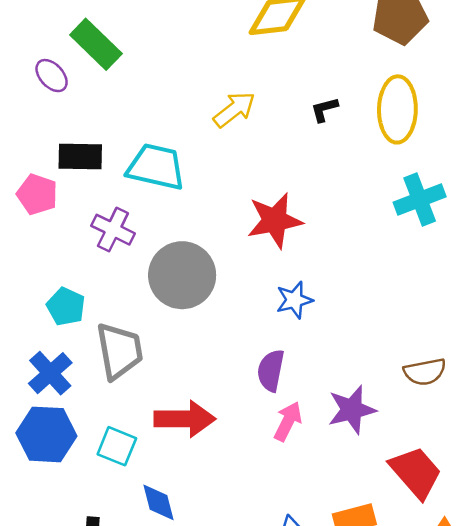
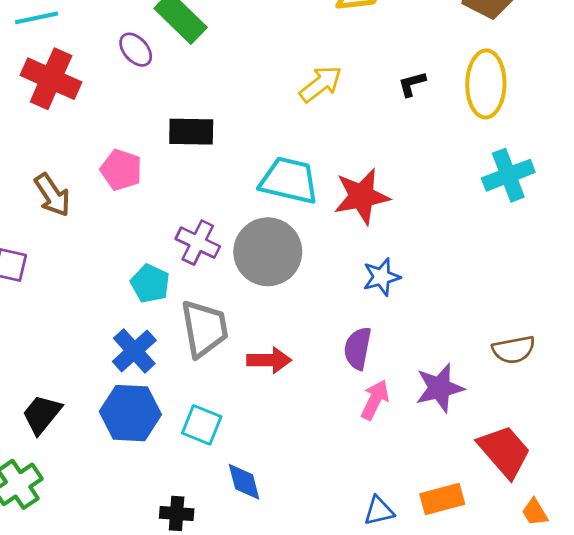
black rectangle: (80, 156) -> (191, 132), moved
cyan trapezoid: (156, 167) -> (289, 180), moved
purple cross: (113, 230) -> (198, 243), moved
red arrow: (185, 419) -> (269, 360), moved, size x0.7

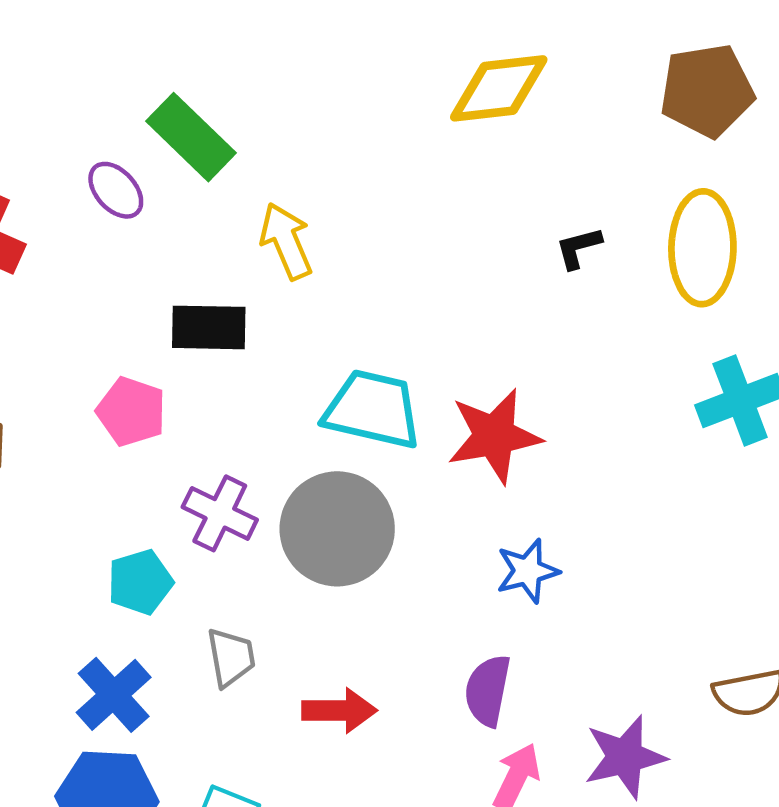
yellow arrow: (321, 84) -> (286, 241), moved, turned -75
pink pentagon: (121, 170) -> (131, 412), moved
cyan pentagon: (150, 284) -> (140, 582), turned 30
gray trapezoid: (204, 328) -> (231, 657), size x0.6

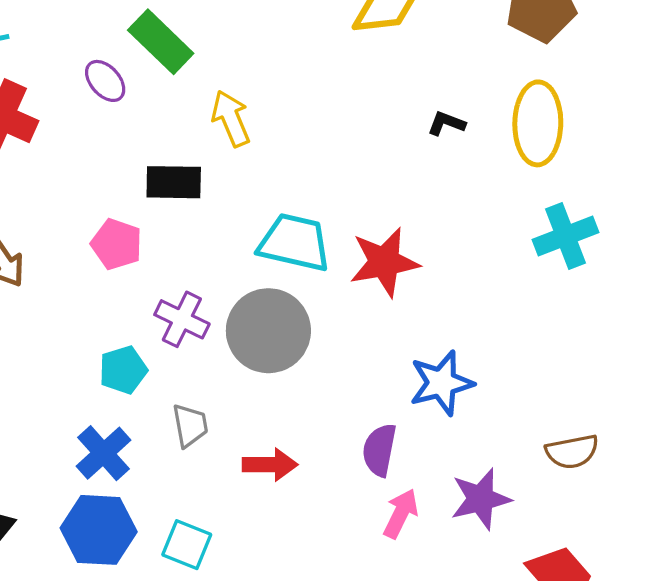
black L-shape: (578, 248) -> (446, 123), turned 36
blue star: (528, 571) -> (441, 383), moved, size x1.4

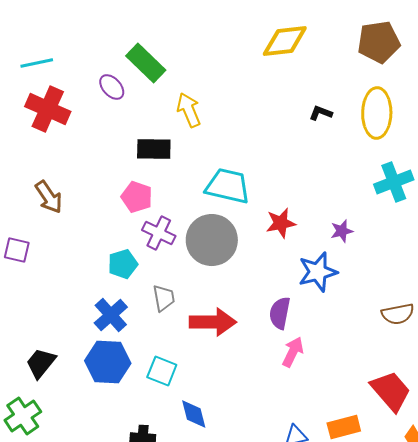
pink pentagon: (117, 244) -> (137, 197), moved
red star: (384, 262) -> (281, 223), moved, size x0.7
red arrow: (270, 465) -> (213, 322), size x1.4
purple star: (481, 499) -> (342, 231), moved, size x0.6

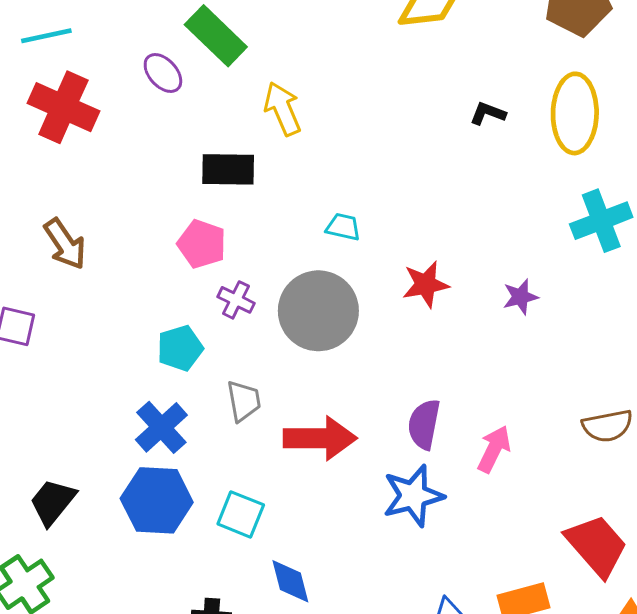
cyan trapezoid: (228, 186) -> (343, 227), size x0.5
purple cross: (159, 233) -> (236, 300), size x0.7
blue star: (318, 272) -> (413, 496), moved
pink arrow: (293, 352) -> (494, 449), moved

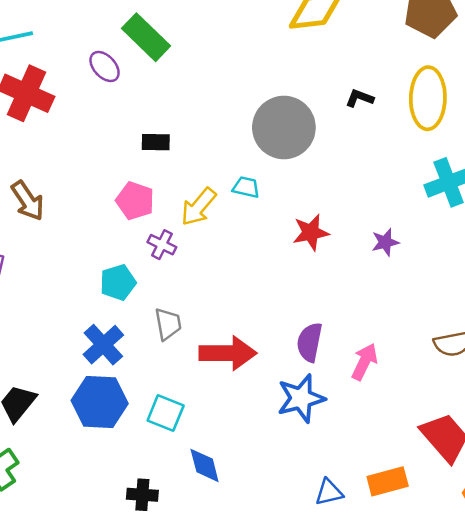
yellow arrow: (283, 109) -> (198, 207), moved, turned -117
black rectangle: (228, 169) -> (156, 142), size x0.7
gray circle: (318, 311) -> (284, 127), moved

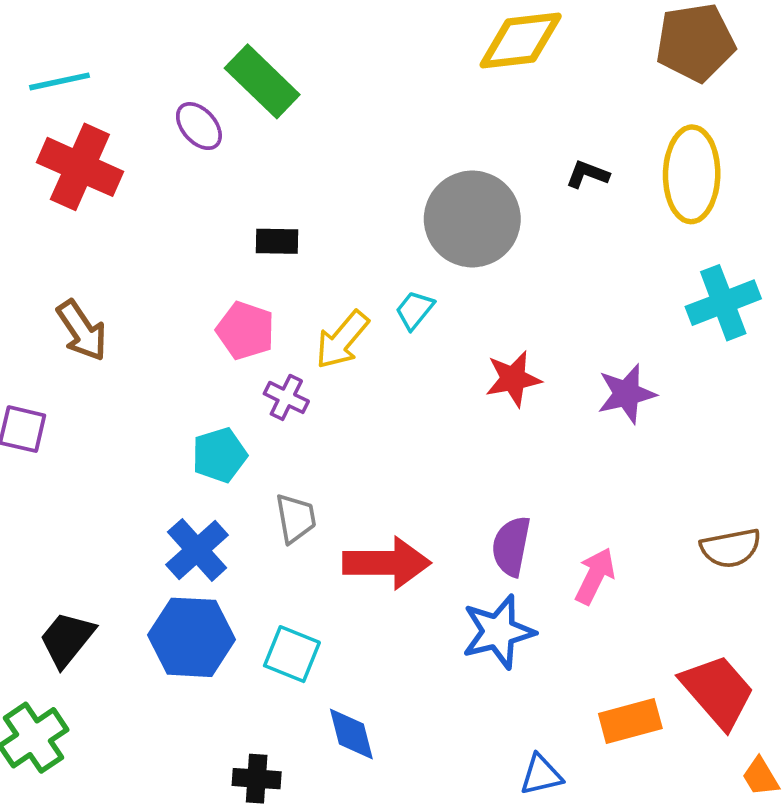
cyan trapezoid: (246, 187) -> (415, 310), turned -64
purple star: (385, 242) -> (627, 394), size x1.4
orange rectangle: (388, 481) -> (630, 721), moved

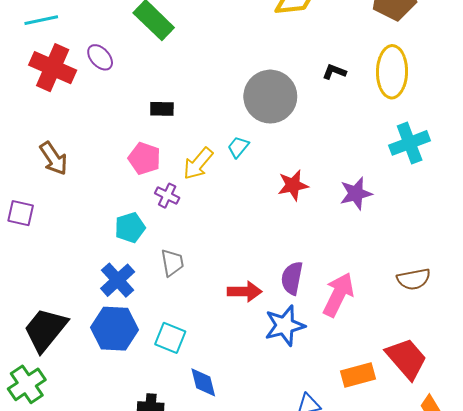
purple ellipse: (199, 126) -> (100, 57), moved
red arrow: (387, 563) -> (244, 292), moved, size x0.7
pink arrow: (595, 576) -> (338, 295), size x1.4
black trapezoid: (67, 639) -> (45, 330), size x1.4

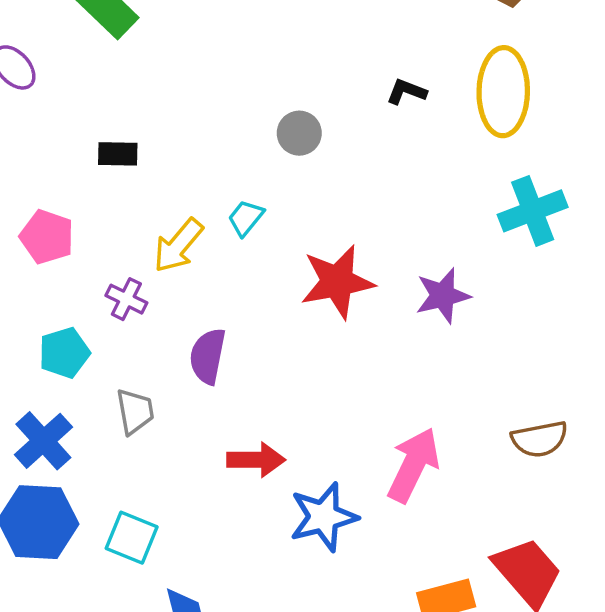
gray circle: (270, 97) -> (299, 133), size x0.5
pink pentagon: (144, 158) -> (47, 237), moved
red star: (293, 185) -> (337, 282), size x1.4
purple semicircle: (292, 278) -> (208, 356), moved

